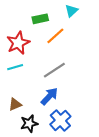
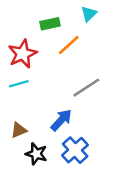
gray line: (54, 70) -> (86, 88), moved
black star: (29, 123) -> (36, 154), turned 30

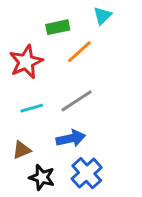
cyan line: (19, 84) -> (32, 108), moved
gray line: (86, 88) -> (77, 101), moved
blue arrow: (61, 120) -> (71, 138), turned 35

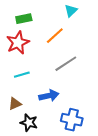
green rectangle: (58, 27) -> (24, 19), moved
gray line: (77, 101) -> (66, 64), moved
blue cross: (87, 173) -> (72, 120), moved, turned -35

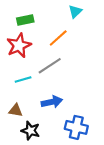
gray line: (66, 64) -> (50, 66), moved
brown triangle: (15, 104) -> (16, 110), turned 32

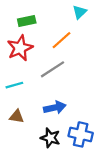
cyan line: (23, 80) -> (14, 85), moved
black star: (31, 131) -> (50, 138), moved

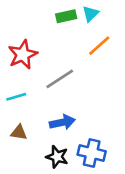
green rectangle: (27, 21) -> (66, 16), moved
orange line: (62, 40) -> (99, 46), moved

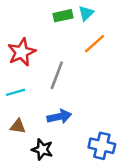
gray line: (60, 79) -> (57, 75), turned -36
blue cross: (92, 153) -> (102, 146), moved
black star: (57, 157) -> (42, 149), moved

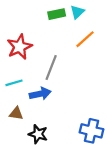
blue arrow: (59, 117) -> (40, 94), moved

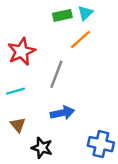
orange line: (85, 39) -> (80, 39), moved
blue arrow: (40, 94) -> (62, 113), moved
brown triangle: (16, 113) -> (18, 125), turned 40

